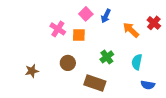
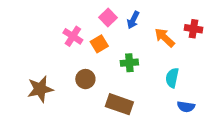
red cross: (154, 23) -> (193, 29), turned -32
orange square: (79, 35) -> (99, 44), turned -32
green cross: (107, 57) -> (129, 63), moved, turned 32
brown star: (32, 71) -> (40, 89), size x1.5

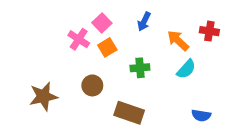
pink square: (108, 17) -> (102, 23), moved
cyan semicircle: (172, 78) -> (186, 69), moved, turned -150

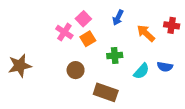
cyan semicircle: (186, 69) -> (141, 71), moved
brown star: (43, 96) -> (20, 66), moved
blue semicircle: (201, 115) -> (165, 67), moved

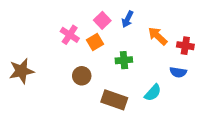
pink square: (83, 19) -> (102, 20), moved
red cross: (172, 25) -> (185, 46), moved
cyan semicircle: (141, 71) -> (153, 93), moved

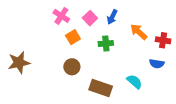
pink cross: (70, 35) -> (61, 16), moved
orange square: (95, 42) -> (73, 37), moved
green cross: (124, 60) -> (106, 43), moved
cyan semicircle: (153, 93) -> (134, 82), turned -91

